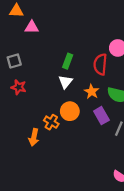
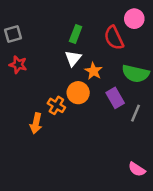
red semicircle: (100, 64) -> (114, 38), turned -30
orange star: (92, 92) -> (93, 71), moved

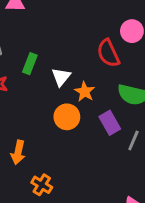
green rectangle: (76, 34) -> (30, 64), moved
orange cross: (56, 105) -> (42, 185), moved

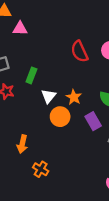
red semicircle: (108, 53) -> (79, 51), moved
white triangle: (61, 77) -> (49, 96), moved

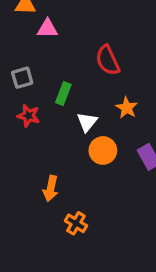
red semicircle: (79, 51) -> (108, 60), moved
orange star: (74, 97) -> (127, 108), moved

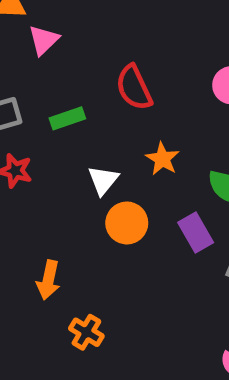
pink triangle: (47, 29) -> (44, 40), turned -45
green rectangle: (63, 94) -> (67, 118), moved, turned 50

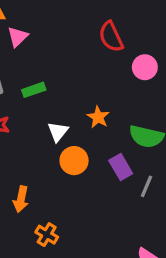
red semicircle: (134, 88) -> (111, 37), moved

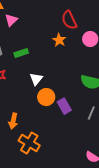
orange star: (98, 117) -> (59, 40), moved
purple rectangle: (121, 167) -> (64, 106), moved
orange cross: (47, 235) -> (29, 143), size x1.5

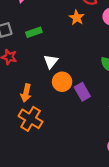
orange arrow: (13, 121) -> (26, 93), moved
orange cross: (29, 143) -> (31, 119), moved

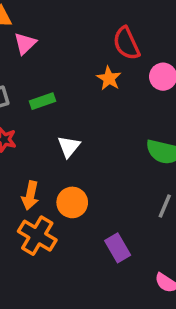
orange circle: (62, 82) -> (72, 202), moved
purple rectangle: (82, 92) -> (118, 248), moved

